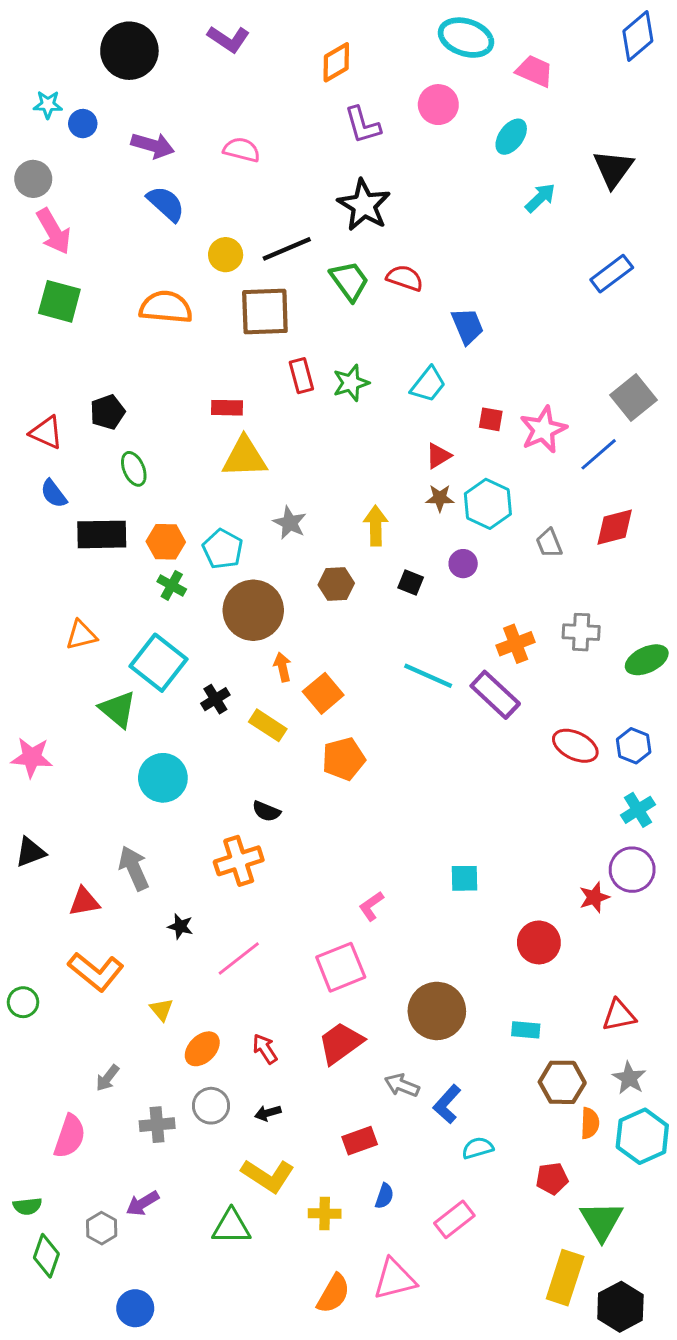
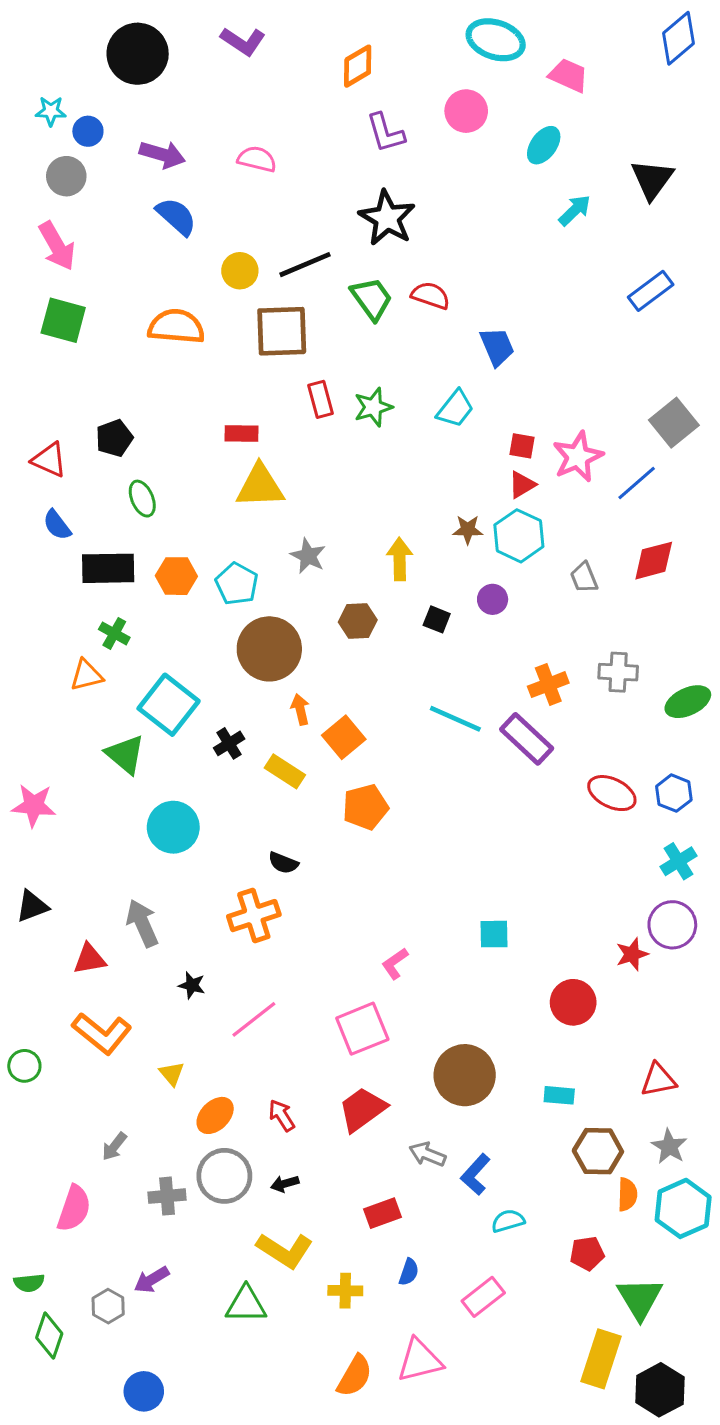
gray circle: (33, 179) -> (66, 176), moved
red triangle: (438, 456) -> (522, 485), moved
green cross: (172, 585) -> (114, 633), moved
gray circle: (211, 1106) -> (224, 1176), size x1.4

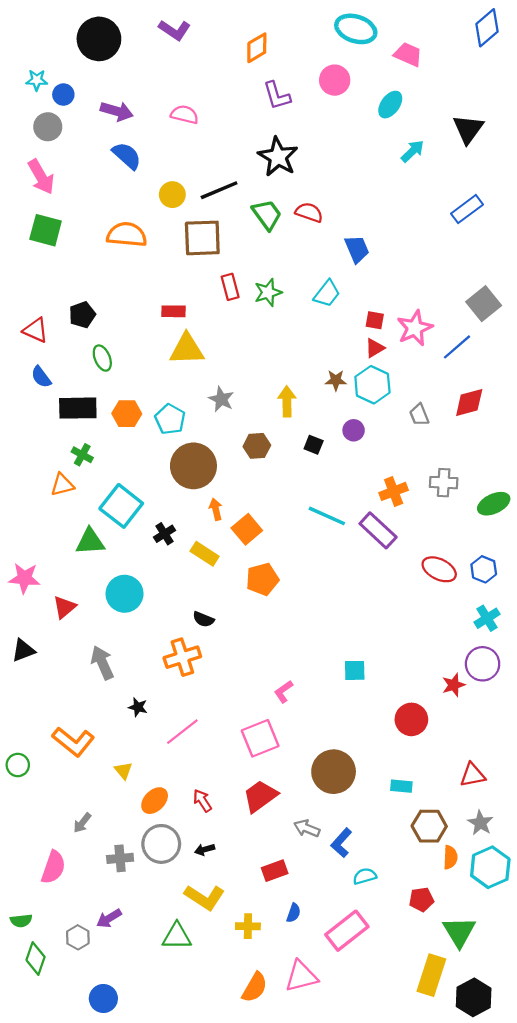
green triangle: (125, 754) -> (90, 541), turned -44
red triangle: (90, 959) -> (64, 607), moved, turned -30
pink rectangle: (483, 1297) -> (347, 931), size x1.4

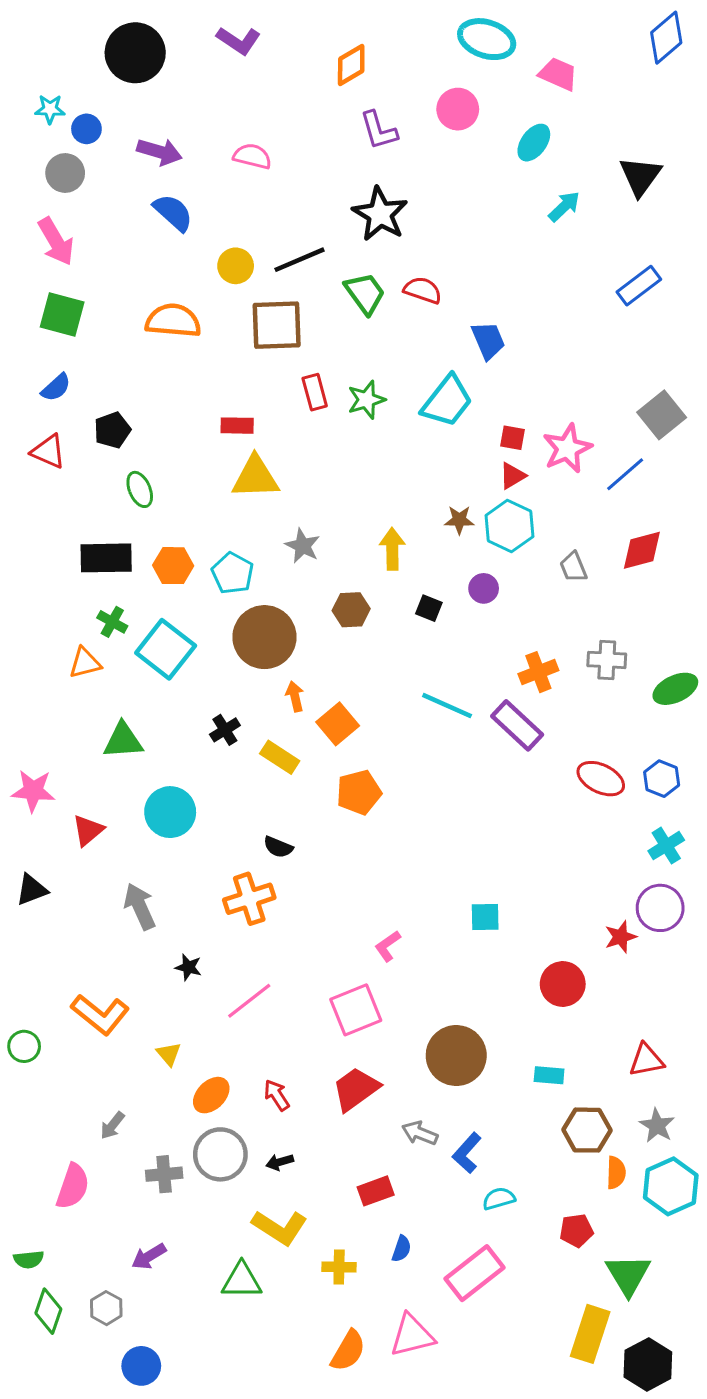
cyan trapezoid: (327, 294) -> (447, 401), size x1.4
blue semicircle: (41, 377) -> (56, 388), moved, turned -95
cyan square: (121, 506) -> (166, 649), moved
gray hexagon: (78, 937) -> (106, 1308), moved

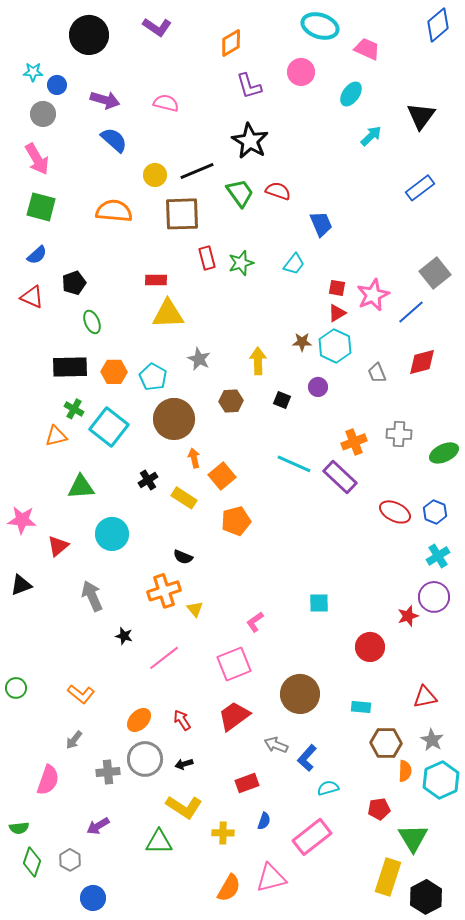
cyan trapezoid: (447, 401) -> (294, 264), size x0.6
orange L-shape: (100, 1014) -> (81, 694), moved, size x0.7
yellow triangle: (169, 1054) -> (195, 609), moved

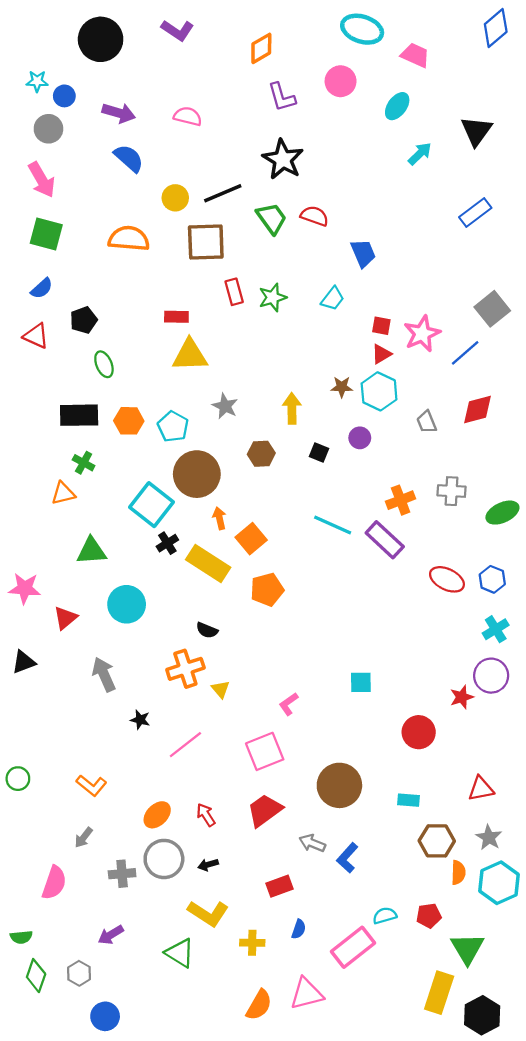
cyan square: (109, 427) -> (151, 505), moved
yellow rectangle: (184, 498) -> (208, 563), size x1.5
cyan semicircle: (328, 788) -> (385, 916), moved
green triangle: (159, 842) -> (180, 953), turned 32

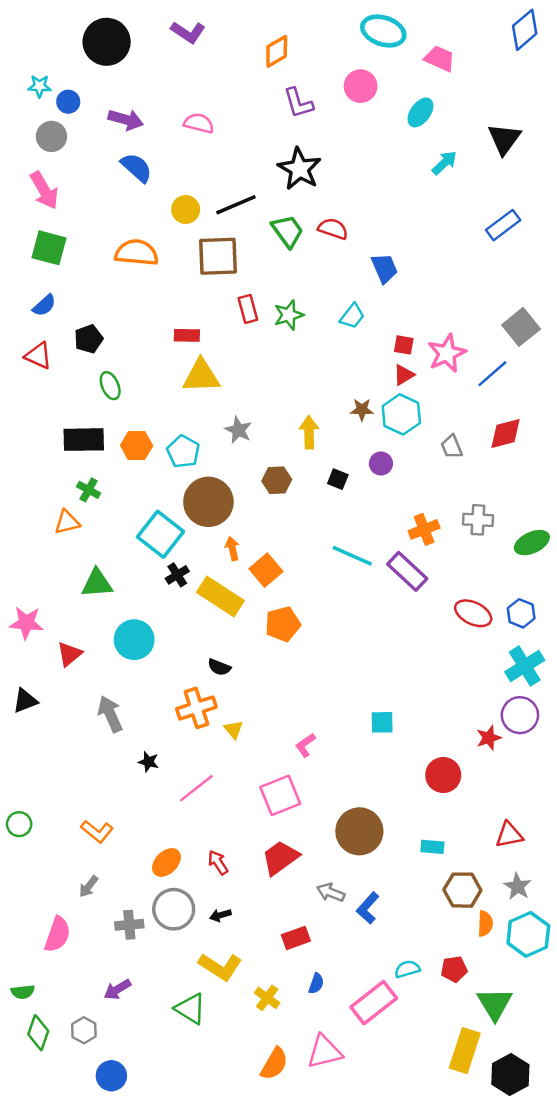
cyan cross: (496, 629) -> (525, 666), size x1.4
yellow cross: (252, 943) -> (267, 998), turned 35

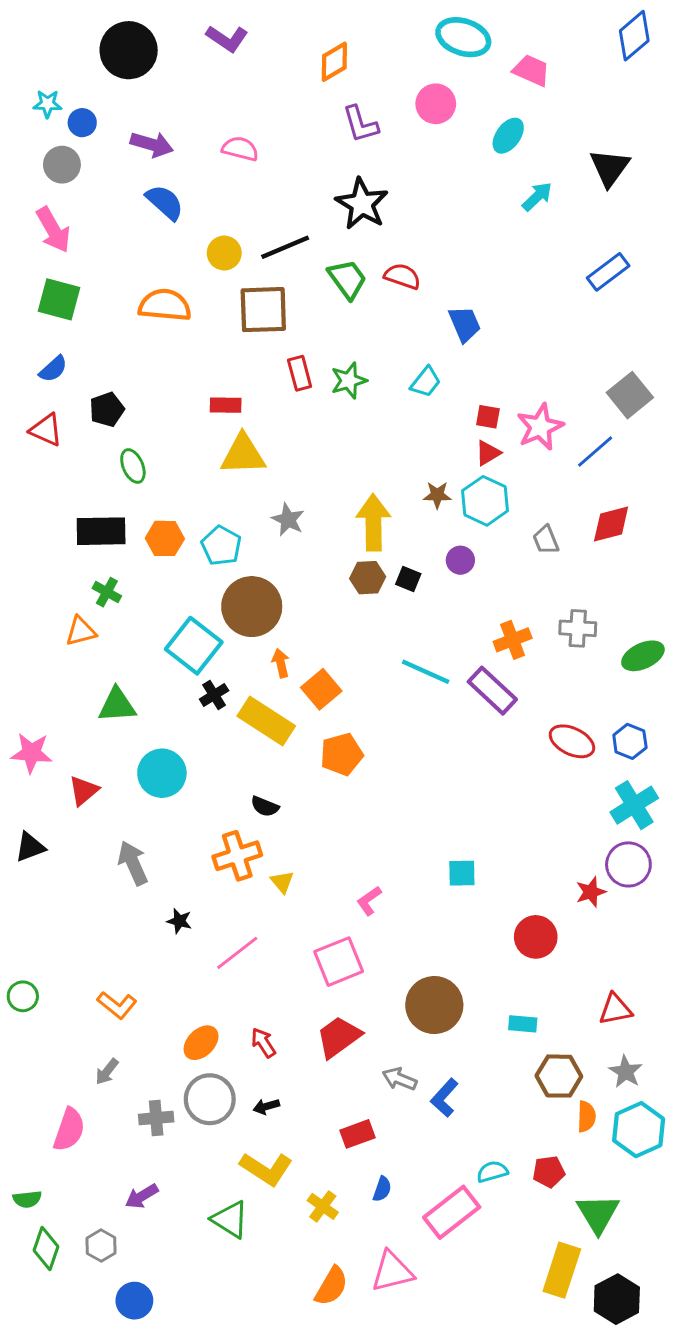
yellow arrow: (309, 432) -> (373, 523), size x1.4
brown hexagon: (277, 480) -> (368, 578), moved

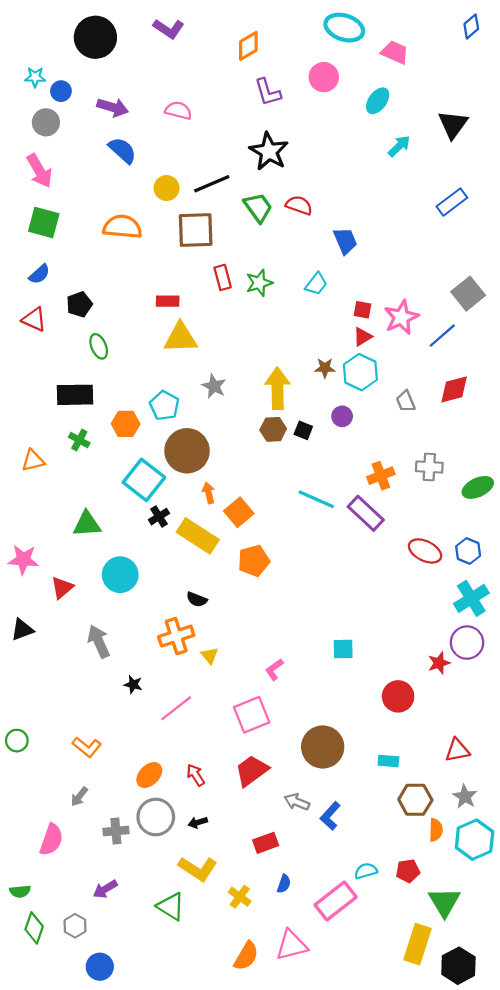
blue diamond: (634, 36) -> (471, 26), size x0.7
orange hexagon: (165, 538) -> (126, 424), moved
orange triangle: (81, 631) -> (33, 461), moved

